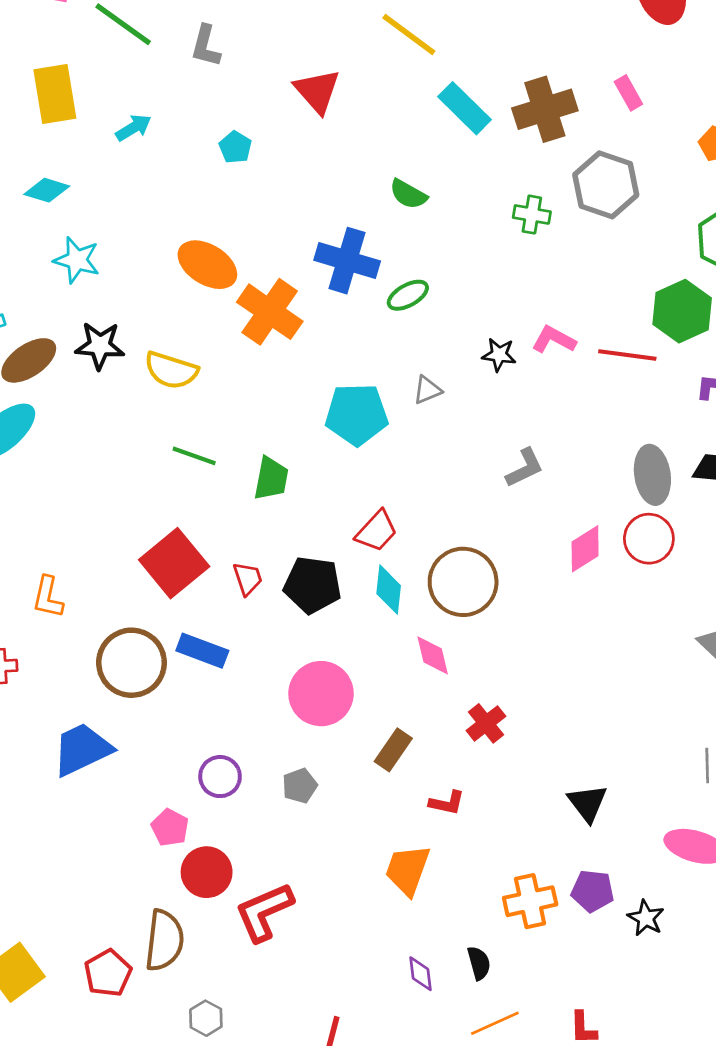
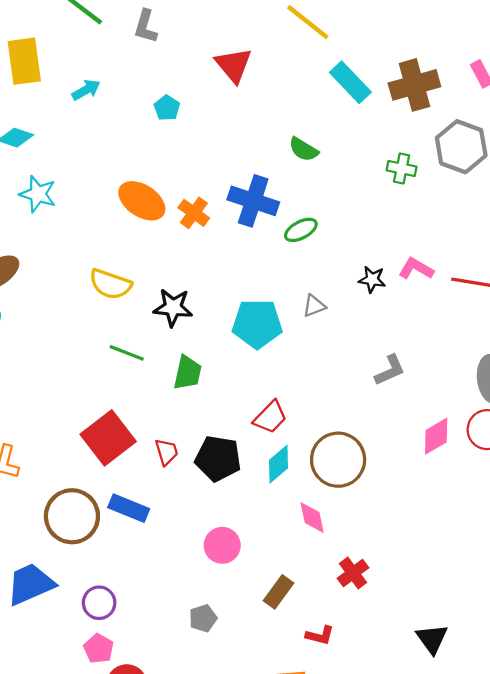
orange cross: (270, 312) -> (194, 213), moved, size x0.6
black star: (100, 346) -> (173, 307), moved
cyan diamond: (389, 590) -> (279, 464), turned 42
pink circle: (321, 694) -> (222, 545), size x0.7
purple circle: (220, 777) -> (99, 603), moved

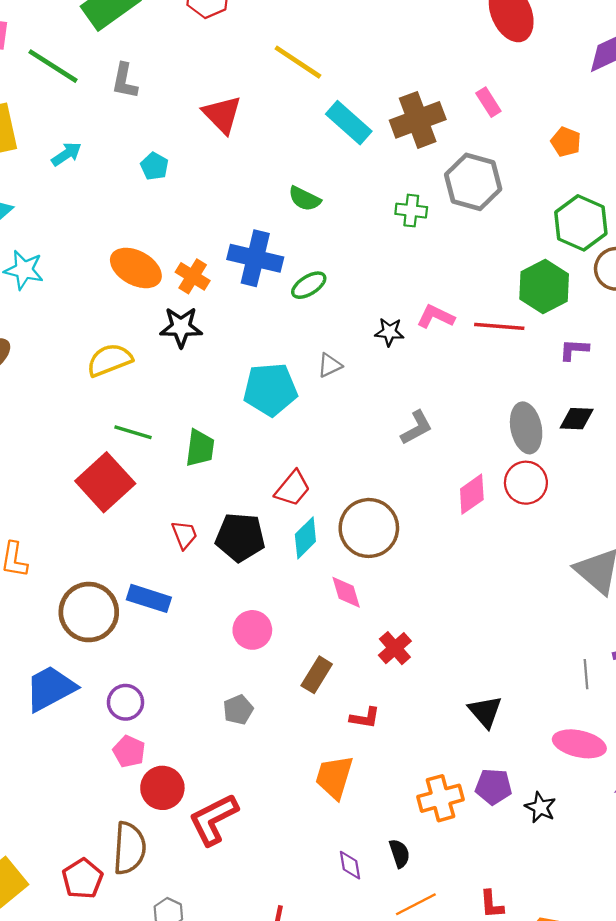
yellow semicircle: (110, 284) -> (110, 360), turned 144
black star: (173, 307) -> (181, 327), moved
red square: (108, 438) -> (105, 482), moved

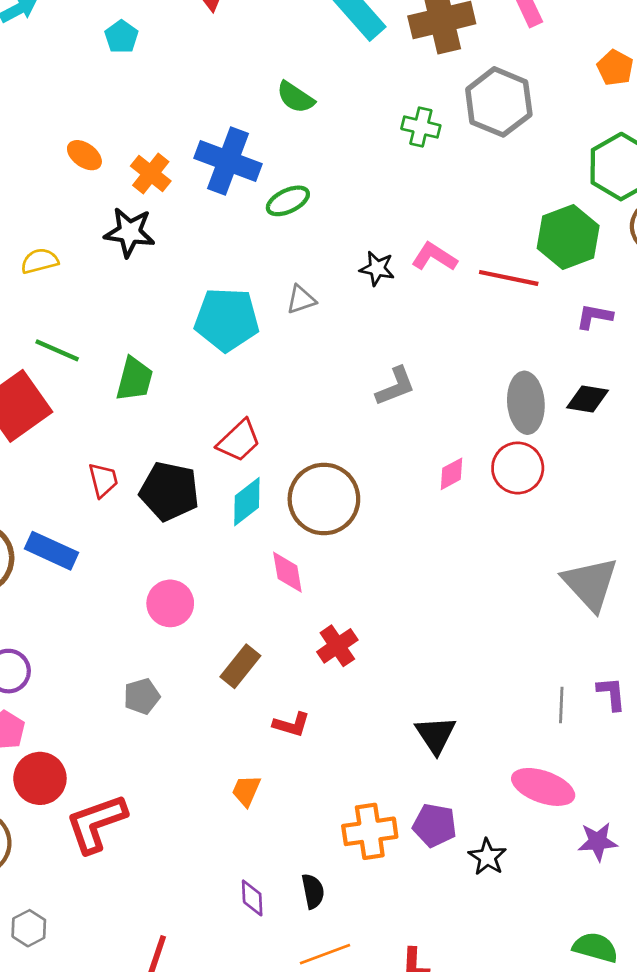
orange ellipse: (136, 268) -> (84, 155), size x0.6
yellow semicircle: (110, 360) -> (40, 261), size x0.7
pink diamond: (472, 494) -> (452, 474), size x0.7
orange trapezoid: (334, 777) -> (246, 791), size x0.6

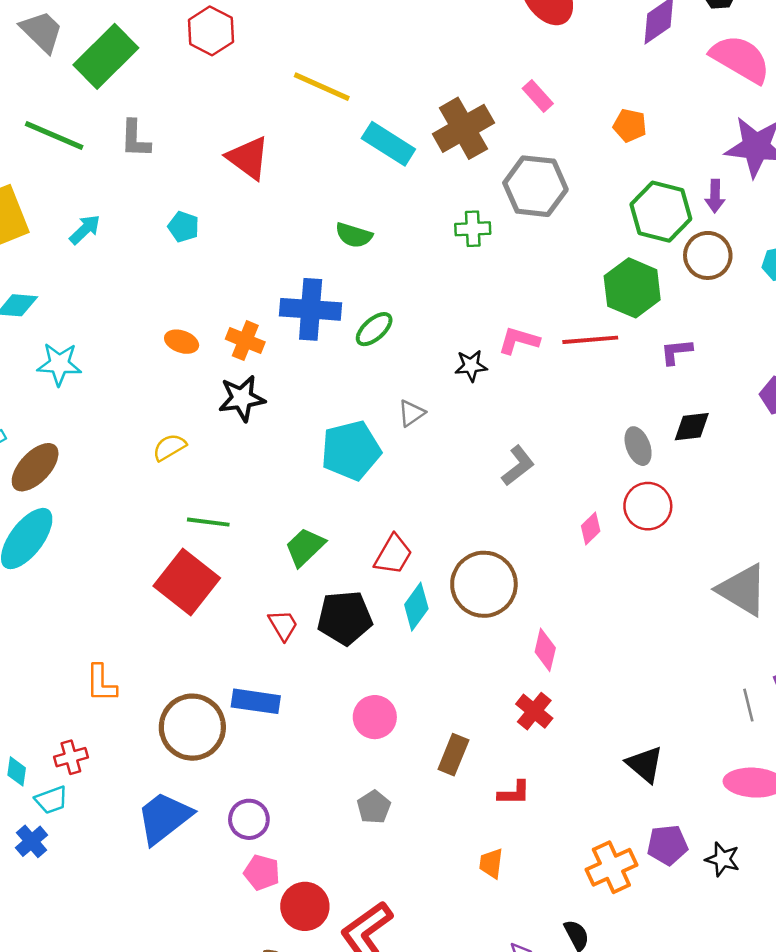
green trapezoid: (134, 379) -> (305, 547), moved, turned -132
gray ellipse: (526, 403) -> (638, 446), size x0.7
pink diamond: (287, 572) -> (545, 650), moved, turned 39

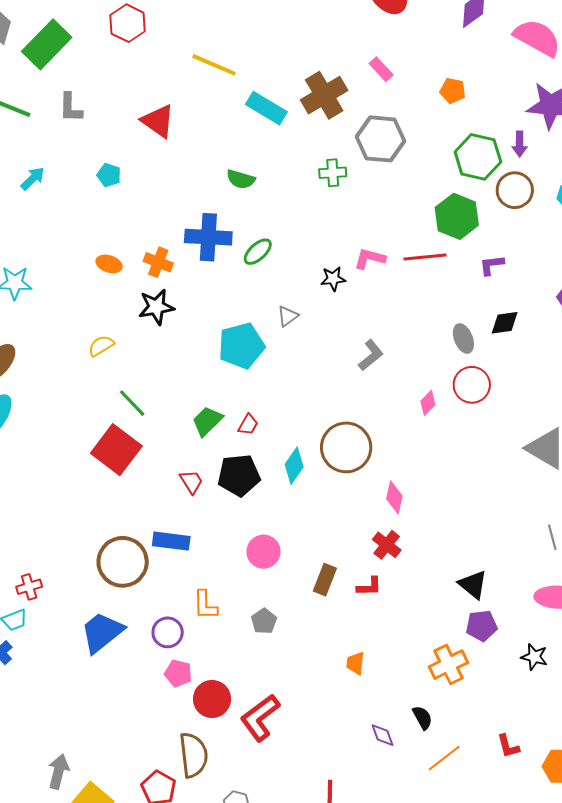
green line: (208, 522) -> (132, 403), turned 40
red trapezoid: (393, 555) -> (248, 425), moved, size x0.7
orange L-shape: (101, 683) -> (205, 605), moved
red L-shape: (514, 793) -> (369, 587), moved
purple pentagon: (667, 845) -> (482, 626), moved

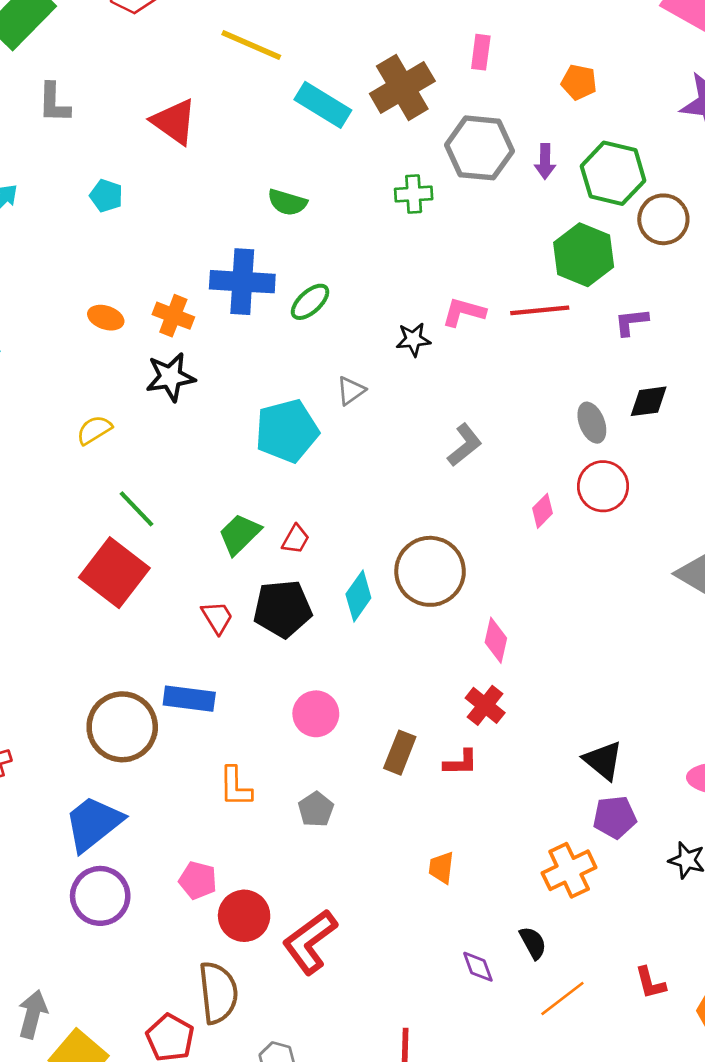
pink rectangle: (381, 69) -> (481, 52), turned 50
purple arrow: (520, 144) -> (545, 161), moved
purple circle: (168, 632) -> (100, 896), moved, size x1.4

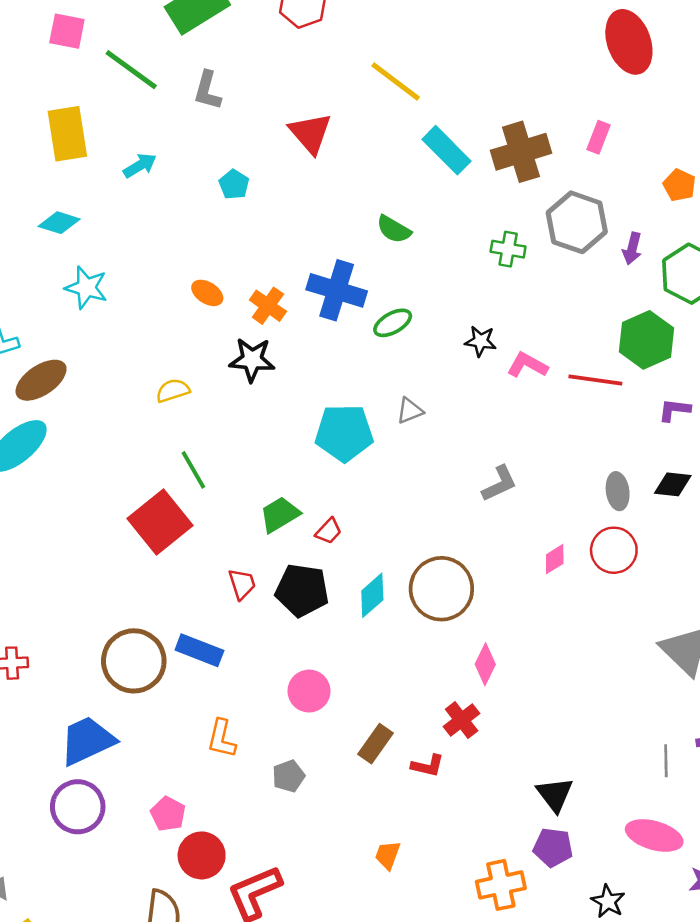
black star: (413, 339) -> (481, 341), moved

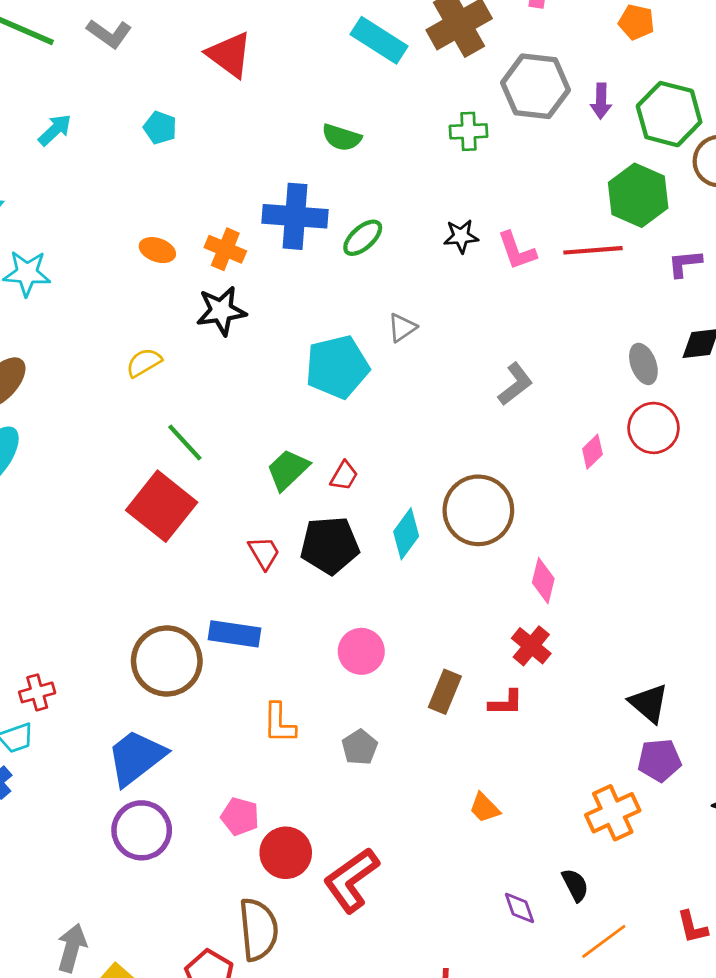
gray L-shape: (207, 90) -> (109, 34), turned -57
pink L-shape: (527, 365) -> (517, 251), turned -126
orange trapezoid: (388, 855) -> (485, 808), turned -52

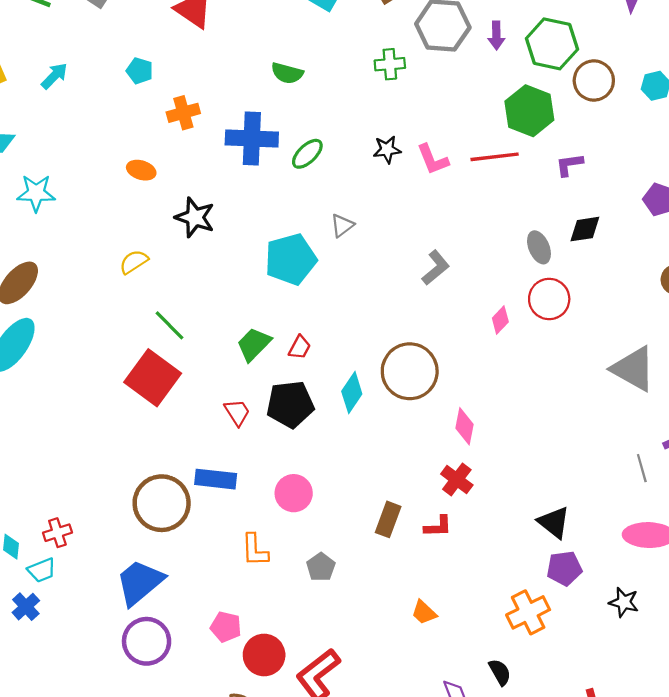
orange cross: (225, 249) -> (183, 113), moved, turned -36
black star: (221, 311) -> (195, 217), turned 30
pink circle: (361, 651) -> (294, 493), moved

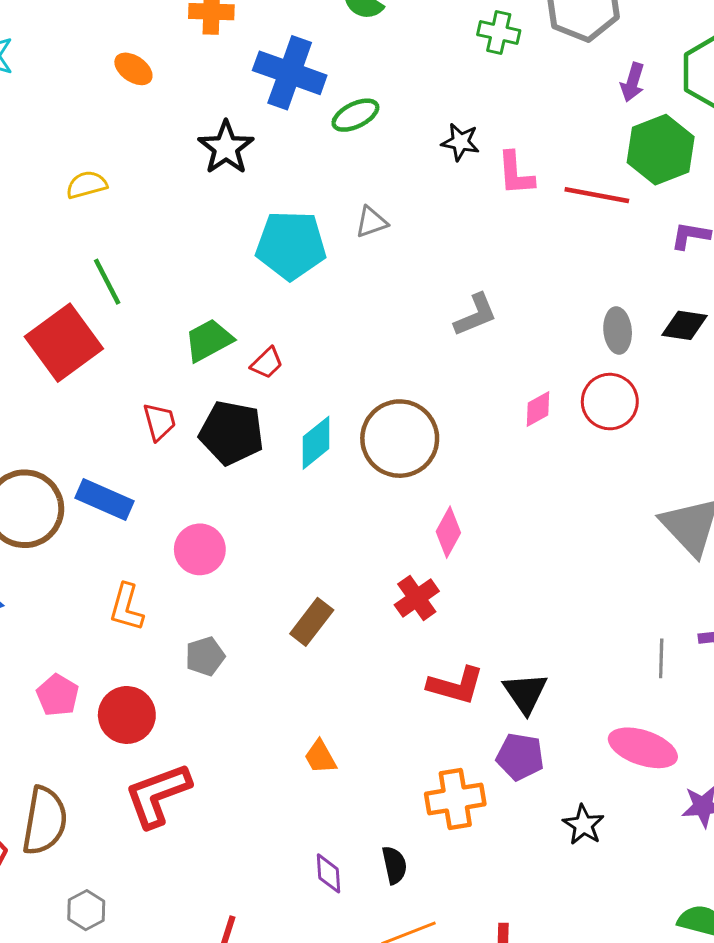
purple arrow: (496, 35) -> (633, 82), moved
black star: (195, 217) -> (226, 148), moved
red L-shape: (438, 527) -> (456, 685), moved, size x1.4
red circle: (264, 655) -> (127, 715), moved

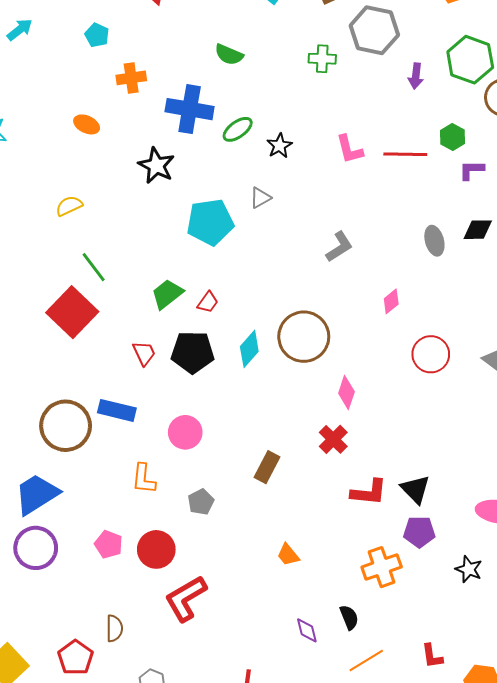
black star: (460, 142) -> (280, 146), moved, turned -30
green hexagon: (661, 150) -> (453, 137), moved, size x0.6
red circle: (610, 402) -> (431, 354), moved
brown semicircle: (45, 821) -> (114, 628), size x0.6

